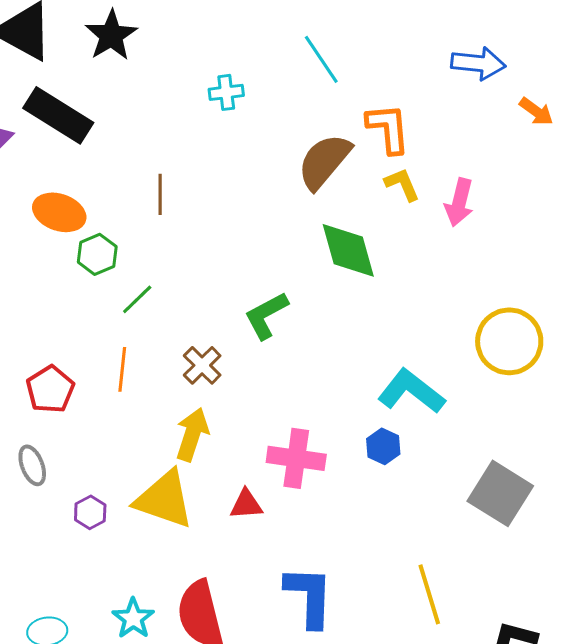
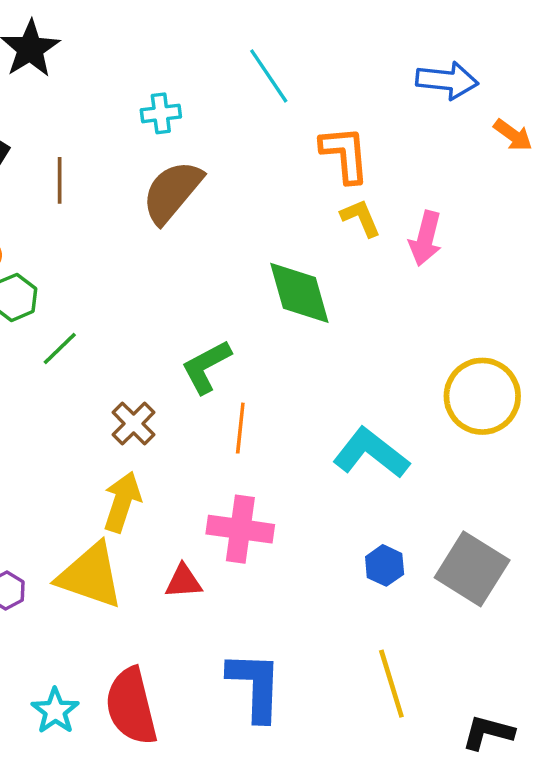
brown semicircle: (324, 161) -> (172, 192), moved
brown line: (160, 194) -> (60, 180), moved
orange line: (122, 369) -> (240, 428), moved
blue hexagon: (383, 446) -> (385, 565), moved

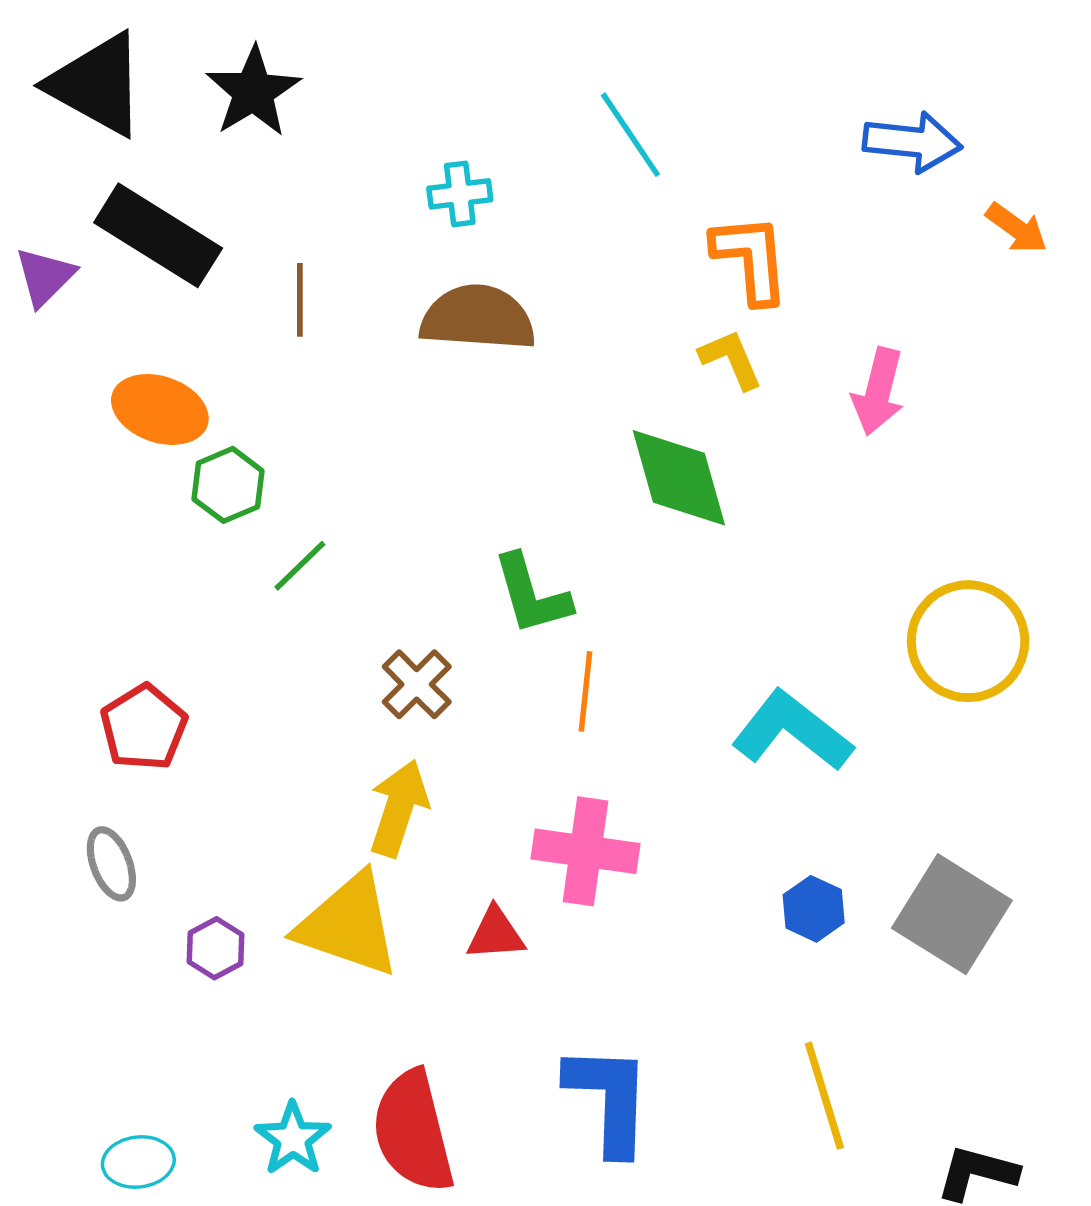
brown semicircle: (172, 192) -> (478, 318), turned 54
yellow L-shape: (361, 218) -> (731, 359), moved
green L-shape: (206, 367) -> (532, 594), turned -78

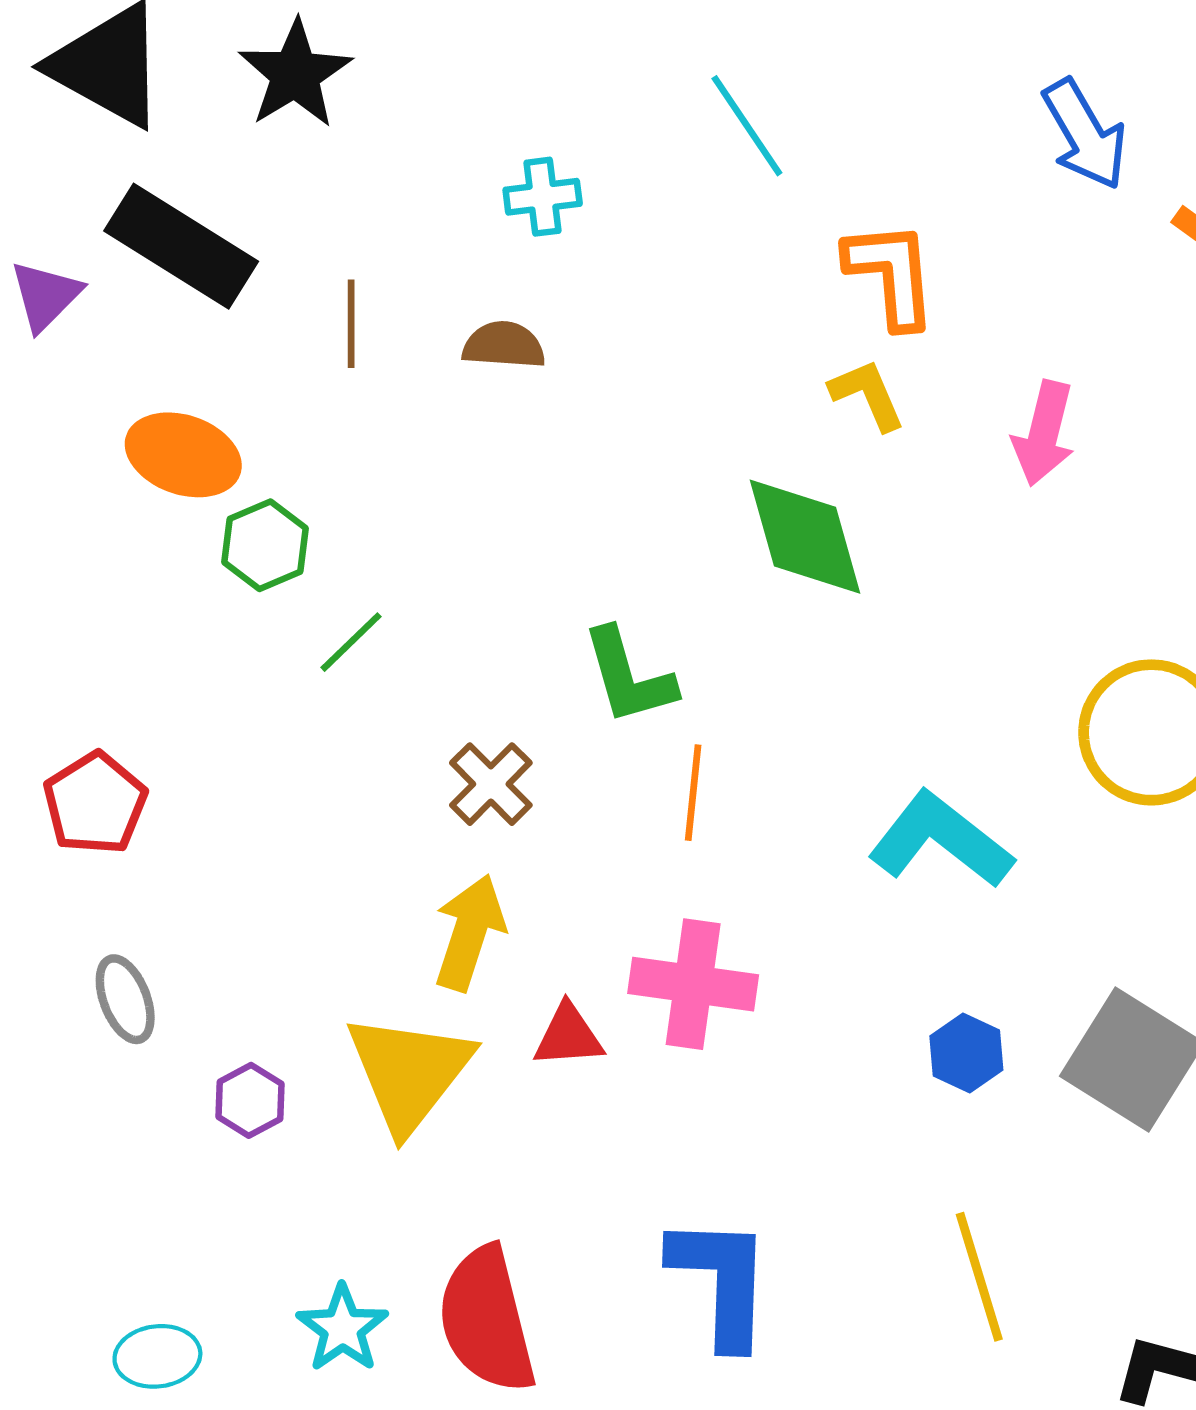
blue arrow: (912, 142) -> (1085, 134), turned 54
brown semicircle: (478, 318) -> (504, 345), moved, size x0.6
red pentagon: (144, 727) -> (95, 803), moved
yellow triangle: (348, 925) -> (409, 1072), turned 49
red triangle: (496, 934) -> (568, 1036), moved

